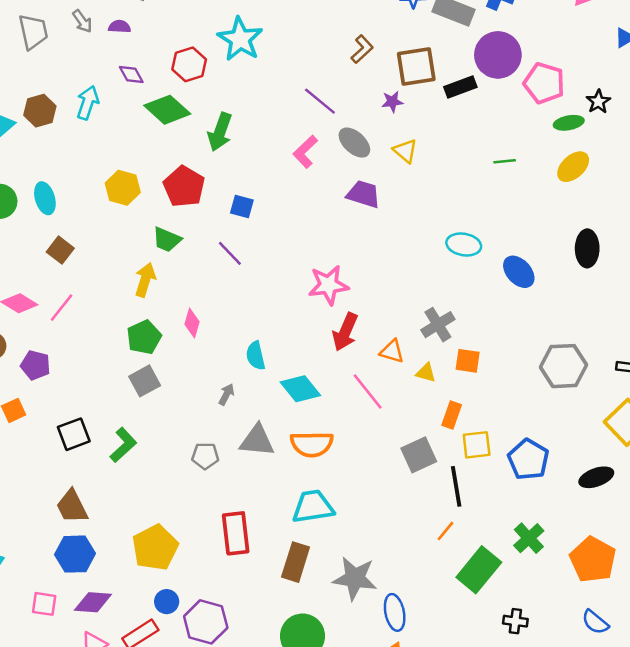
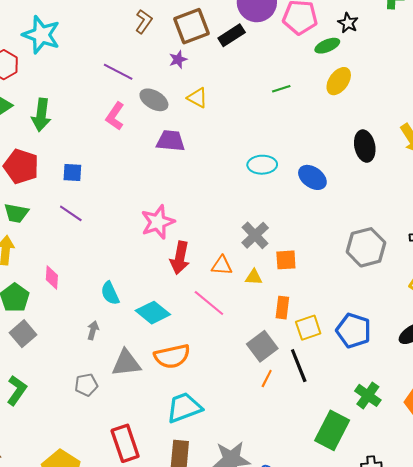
orange line: (445, 531) -> (267, 379), moved

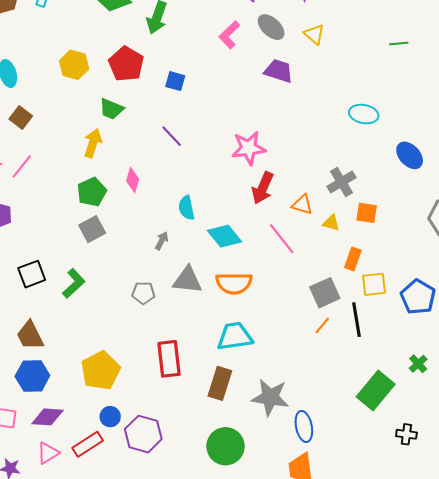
blue ellipse: (312, 177) -> (410, 155), moved
purple line: (71, 213) -> (172, 136), moved
green cross: (368, 395) -> (418, 364), size x0.7

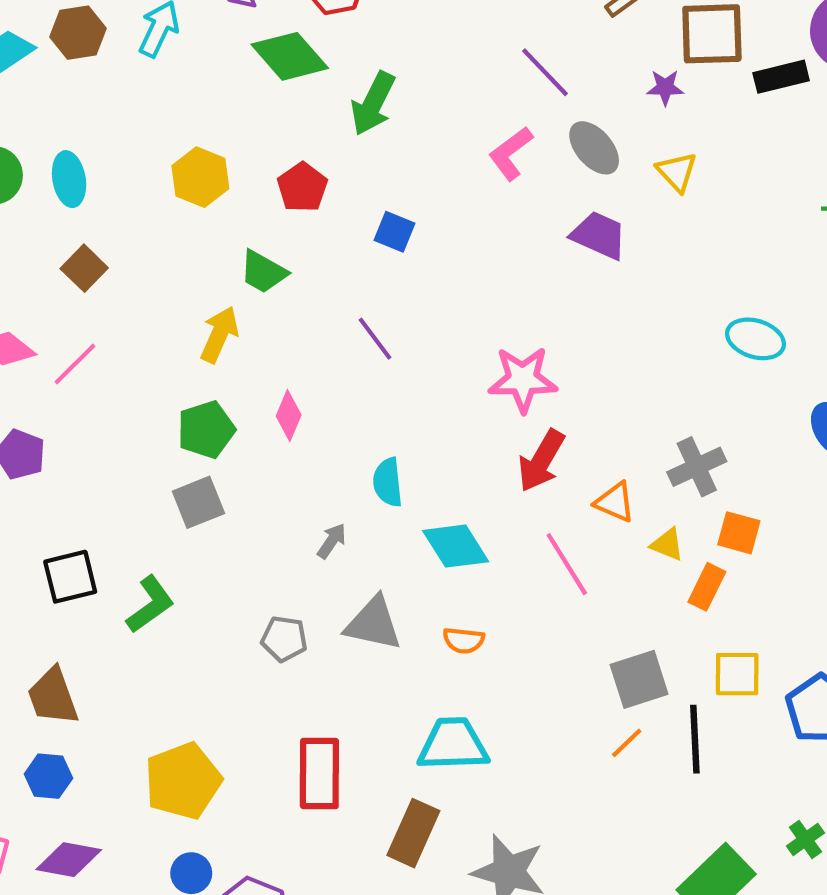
red pentagon: (126, 64) -> (302, 187), size x0.7
orange rectangle: (353, 259) -> (707, 587), moved
orange semicircle: (234, 283) -> (464, 640), size x0.6
blue hexagon: (32, 376) -> (48, 776), size x0.7

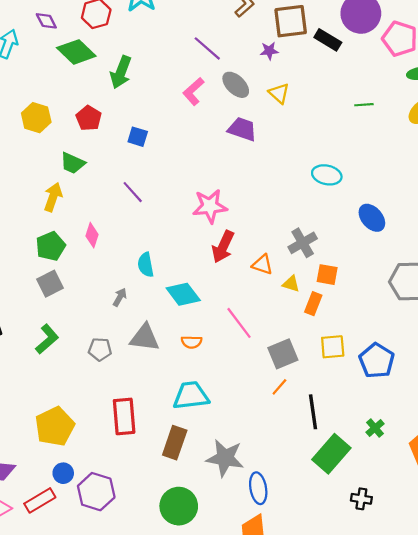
black rectangle: (781, 77) -> (328, 40), turned 50
pink line: (567, 564) -> (239, 323), moved
green L-shape: (150, 604) -> (47, 339), moved
black line: (695, 739) -> (313, 412), moved

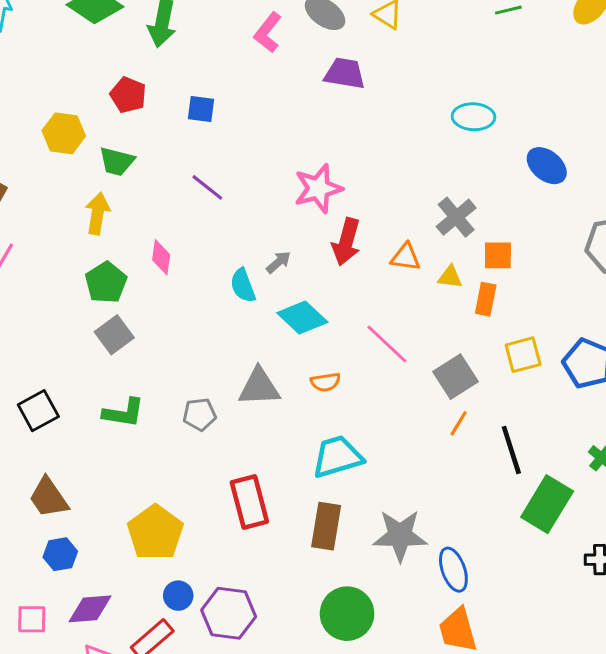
yellow hexagon: (36, 118) -> (64, 133), moved
gray arrow: (120, 297) -> (279, 262), moved, turned 30
green L-shape: (47, 339) -> (124, 413), turned 60

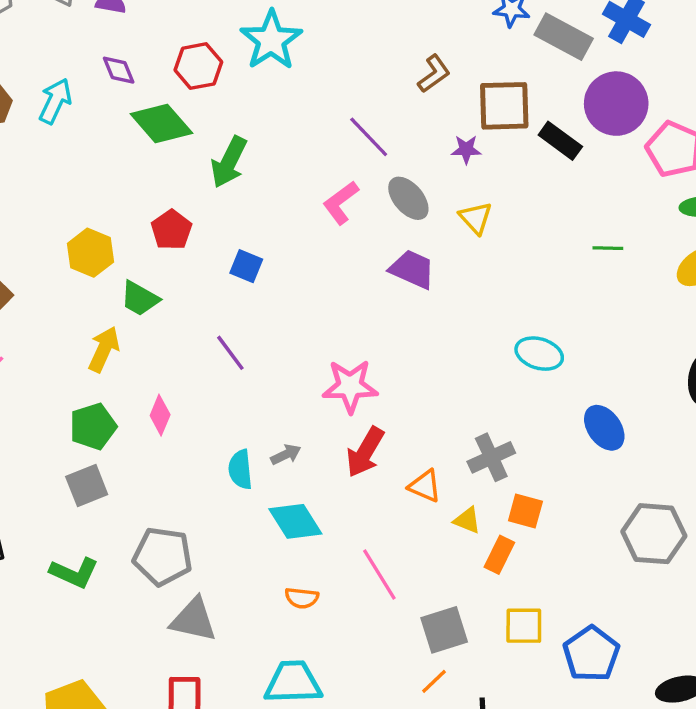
gray triangle: (259, 387) -> (193, 620), moved
gray pentagon: (200, 414) -> (163, 556), moved, size x1.6

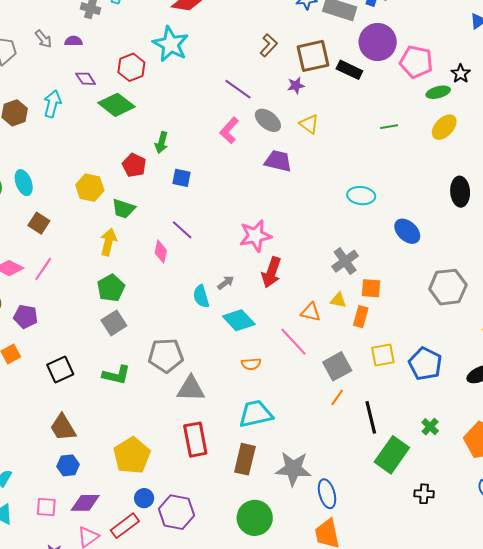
green arrow: (229, 162) -> (162, 142), moved, size x0.7
pink diamond: (160, 415) -> (161, 252), moved
orange triangle: (425, 486) -> (311, 312), moved

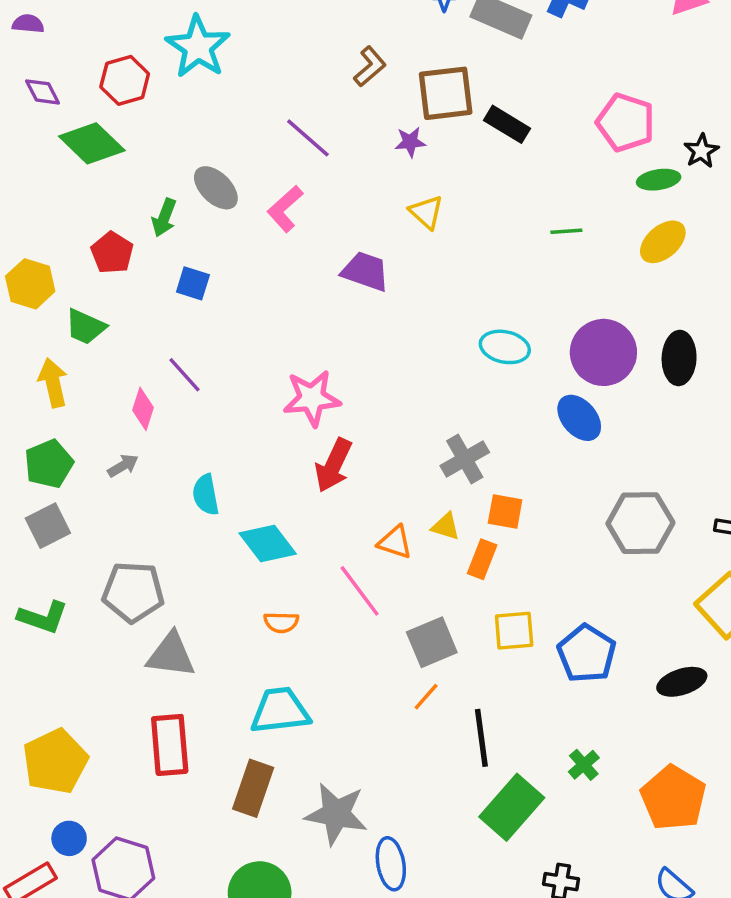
purple circle: (378, 42) -> (603, 352), moved
gray ellipse: (268, 120) -> (216, 188), moved
yellow arrow: (108, 242) -> (53, 383), turned -32
gray arrow: (226, 283) -> (123, 466), moved

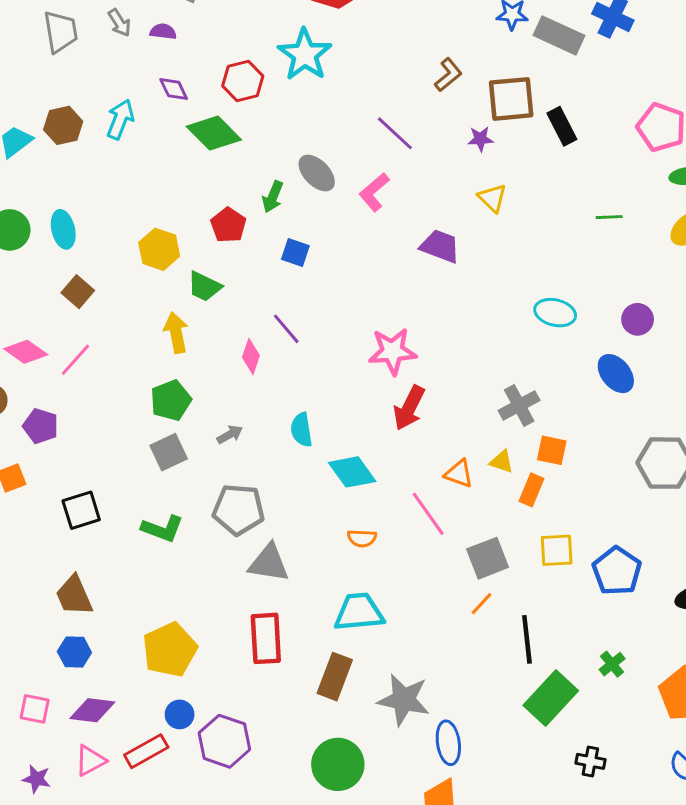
black rectangle: (507, 124) -> (562, 126), turned 30
purple circle: (603, 352) -> (638, 319), size x0.6
gray arrow: (123, 466) -> (230, 434), moved

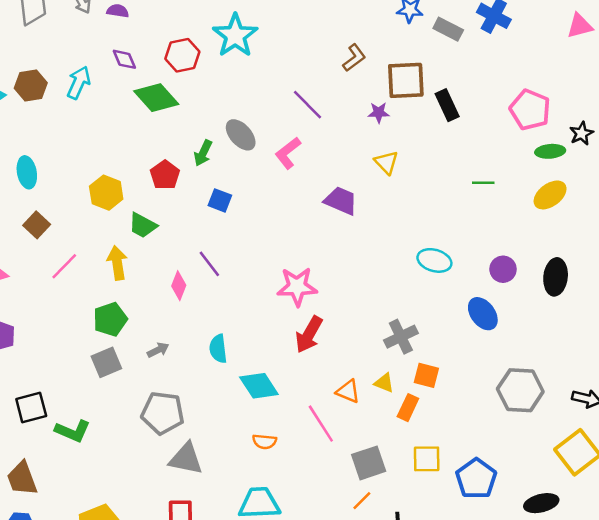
gray rectangle: (559, 35) -> (448, 29), size x0.7
pink line: (75, 360) -> (64, 266), moved
green L-shape: (162, 529) -> (73, 431), moved

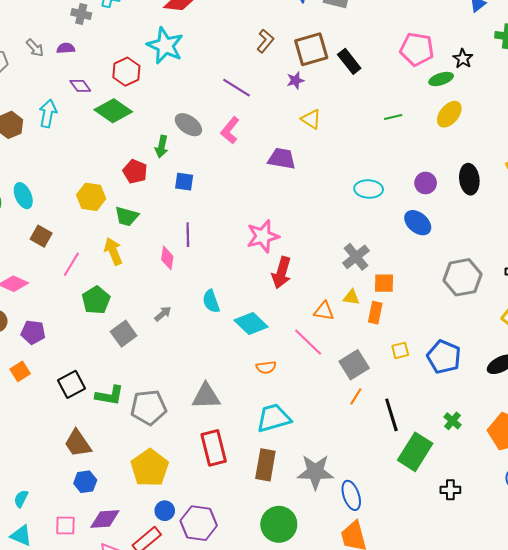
purple line: (209, 264) -> (188, 235), turned 50
green pentagon: (110, 319) -> (96, 300), moved
gray pentagon: (163, 413) -> (149, 407), moved
yellow square: (427, 459) -> (400, 350), size x0.7

